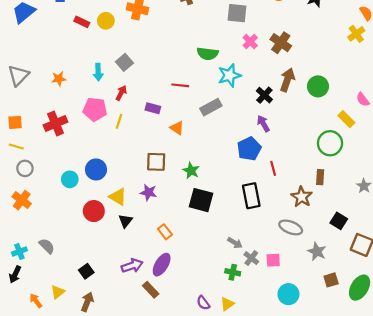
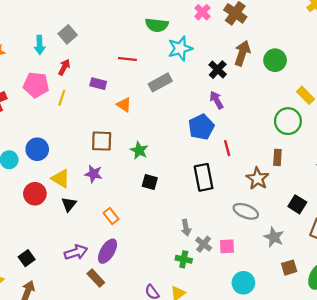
black square: (201, 200) -> (150, 182), size x0.6
gray arrow: (235, 243) -> (186, 228), turned 48

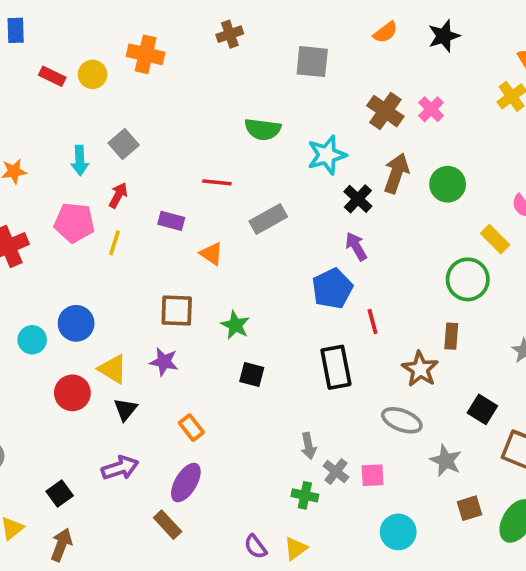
pink cross: (202, 12) -> (431, 109), moved
cyan star: (180, 48) -> (327, 155), moved
purple arrow: (76, 252) -> (120, 468), moved

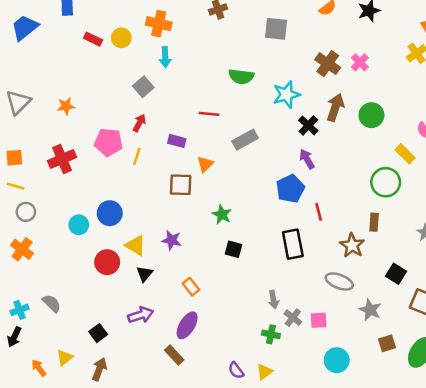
cyan arrow: (80, 160) -> (165, 57), moved
orange triangle: (211, 254) -> (205, 164), turned 42
brown square: (177, 311) -> (181, 185), moved

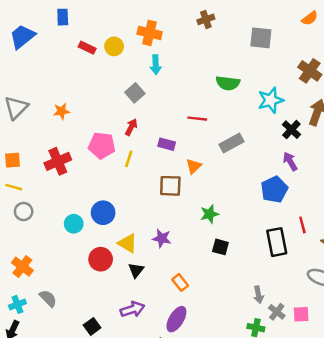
red line: (319, 212) -> (302, 225), moved
green star: (222, 214) -> (209, 214), turned 30
orange cross: (22, 249) -> (22, 267), moved

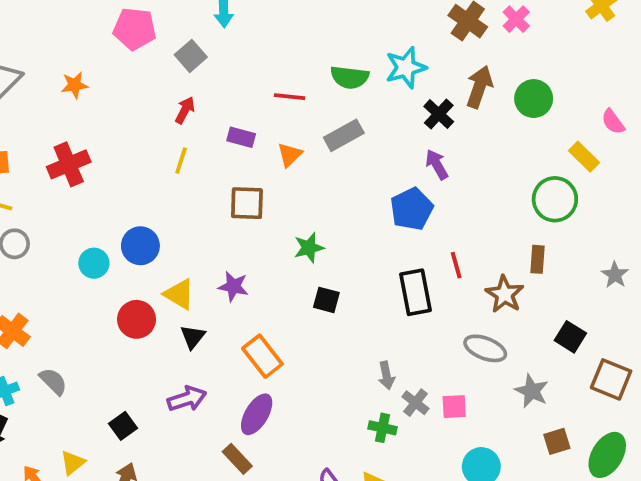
green semicircle: (228, 83) -> (350, 77), moved
pink pentagon: (102, 145) -> (135, 29), moved
orange triangle: (194, 166) -> (290, 155), moved
orange rectangle: (180, 282) -> (262, 356), size x1.5

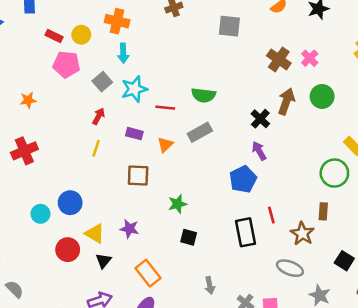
cyan star: (406, 68) -> (134, 89), moved
green circle: (534, 99) -> (322, 96), moved
gray arrow: (386, 376) -> (210, 285), moved

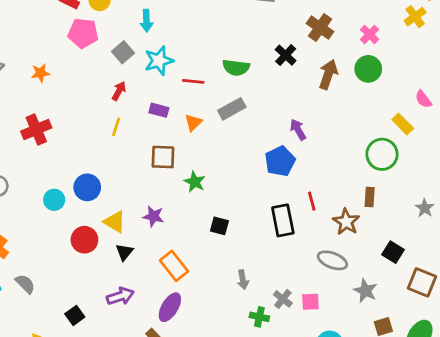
pink cross: (310, 58) -> (370, 34), moved
black cross: (260, 119) -> (286, 55), moved
green star: (178, 204) -> (195, 182), moved, turned -30

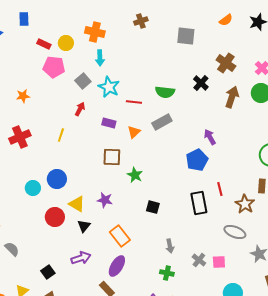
cyan star: (159, 61) -> (109, 87), turned -30
yellow line: (116, 127) -> (61, 135), moved
green cross: (259, 317) -> (167, 273), moved

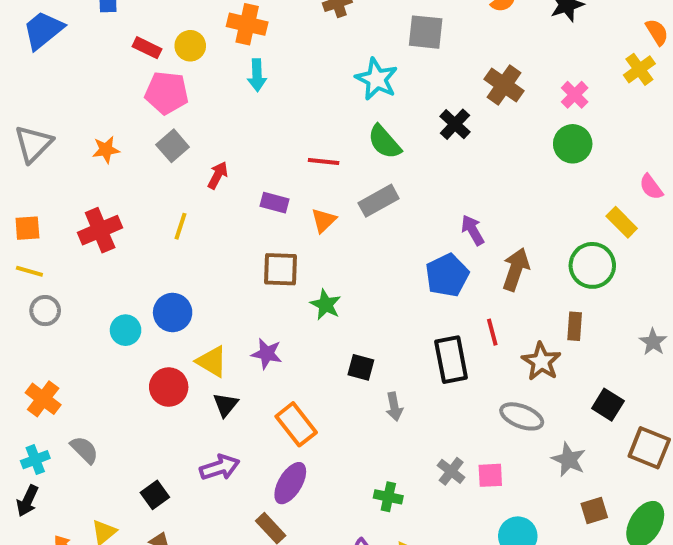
gray square: (83, 81) -> (173, 146), moved
cyan star: (109, 87) -> (377, 79), moved
green semicircle: (165, 92) -> (384, 142), turned 42
brown arrow: (232, 97) -> (516, 269), moved
gray arrow: (170, 246) -> (394, 407), moved

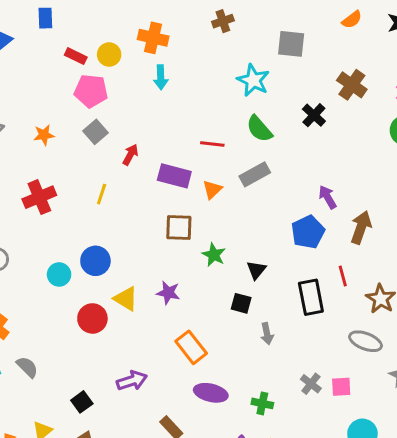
purple rectangle: (275, 203) -> (174, 176), size x1.5
black triangle: (226, 405) -> (256, 270), moved
purple ellipse: (290, 483) -> (211, 393), moved, turned 72

